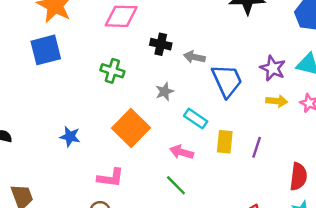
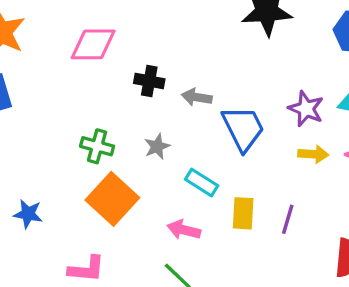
green cross: (112, 71) -> (97, 146), moved

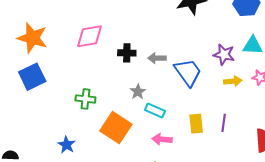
green cross: (97, 146) -> (85, 99), moved
cyan rectangle: (202, 182) -> (155, 110), moved
blue star: (28, 214) -> (67, 145), turned 30

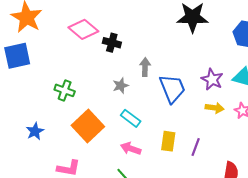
pink diamond: (89, 36) -> (83, 29), turned 36
black cross: (127, 53) -> (112, 43), moved
gray arrow: (157, 58) -> (145, 67), turned 78
gray star: (138, 92) -> (121, 86), moved

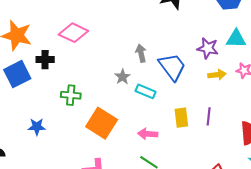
black cross: (112, 43) -> (45, 60), moved
cyan rectangle: (131, 118) -> (146, 91), moved
blue star: (35, 131) -> (37, 127), moved, turned -30

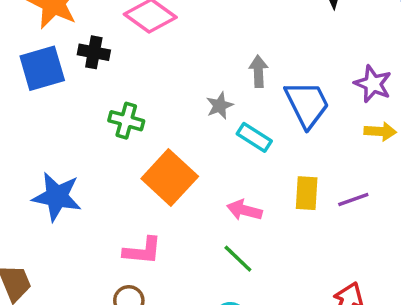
purple line: (209, 116) -> (353, 200), turned 54
blue star: (37, 127) -> (57, 197), moved, size x1.6

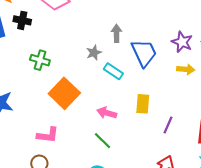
purple line: (353, 200) -> (168, 125), moved, turned -48

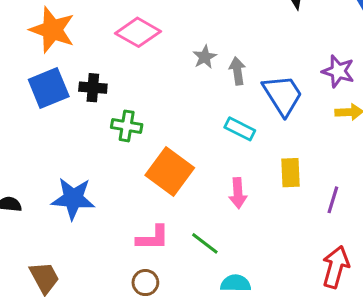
black cross: (22, 20) -> (93, 88), moved
gray star: (94, 53) -> (205, 57), moved
pink arrow: (107, 113) -> (238, 193), turned -102
green line: (102, 141) -> (205, 243), moved

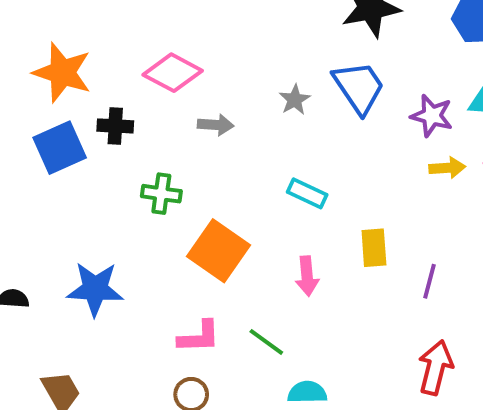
gray star: (205, 57) -> (295, 100), moved
gray arrow: (237, 71) -> (216, 125), moved, turned 104
black cross: (93, 88) -> (115, 126), moved
blue trapezoid: (283, 95) -> (359, 87), moved

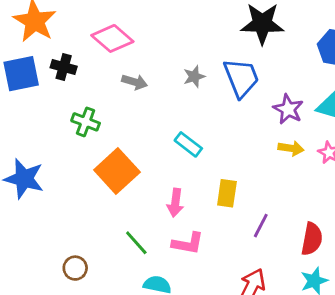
pink L-shape: (199, 337) -> (188, 243), moved

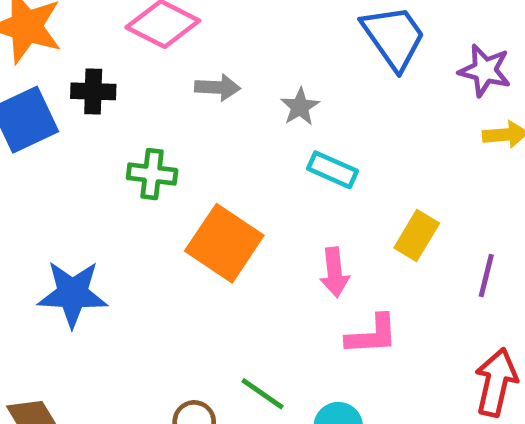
gray star: (194, 76) -> (300, 107), moved
yellow rectangle: (227, 193) -> (417, 235), turned 36
green line: (136, 243) -> (262, 394), moved

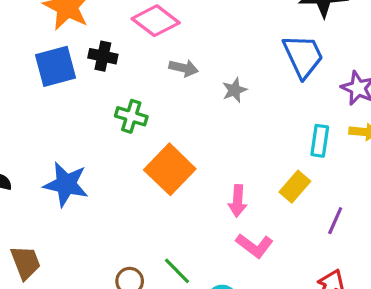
cyan rectangle: (333, 170) -> (320, 141), moved, turned 64
pink L-shape: (372, 335) -> (254, 246), turned 30

